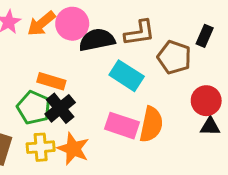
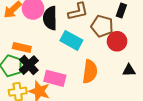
black semicircle: (97, 40) -> (50, 18), turned -75
red circle: (206, 101) -> (117, 41), moved
pink rectangle: (122, 126) -> (55, 78), moved

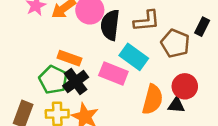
red circle: (117, 41) -> (185, 86), moved
black triangle: (129, 70) -> (176, 105), moved
pink rectangle: (55, 78) -> (113, 73), moved

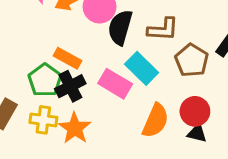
black triangle: (176, 105) -> (197, 133), moved

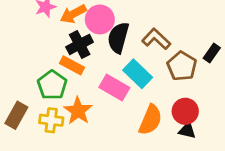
brown L-shape: (163, 29) -> (156, 39), turned -140
black cross: (70, 86) -> (80, 44), moved
orange star: (75, 128) -> (78, 111), moved

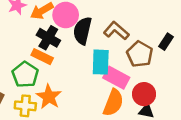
black cross: (80, 44) -> (48, 38), turned -30
cyan rectangle: (138, 74) -> (101, 62), turned 50
pink rectangle: (114, 88) -> (116, 78), moved

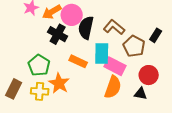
orange rectangle: (42, 57) -> (78, 61), moved
red circle: (144, 94) -> (149, 75), moved

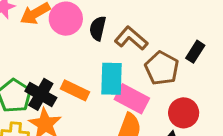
black semicircle: (86, 28) -> (98, 28), moved, size x0.7
black cross: (58, 34) -> (41, 94), moved

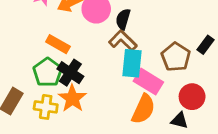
brown L-shape: (131, 38) -> (123, 41), moved
orange rectangle: (75, 90) -> (58, 44), moved

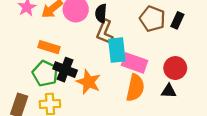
brown L-shape: (123, 41) -> (105, 32), turned -100
brown pentagon: (176, 57) -> (152, 19), moved
orange star: (72, 98) -> (89, 82), moved

